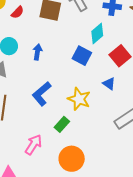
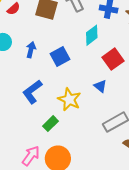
blue square: (82, 56) -> (60, 56), moved, turned 30
pink arrow: (33, 145) -> (31, 156), moved

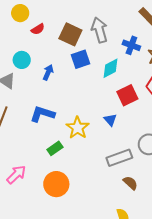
blue square: (60, 56) -> (81, 59), moved
blue L-shape: (32, 92) -> (42, 114), turned 45
pink arrow: (31, 156) -> (16, 175), moved

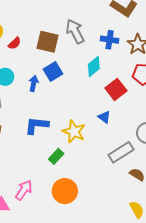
blue square: (81, 59) -> (53, 71), moved

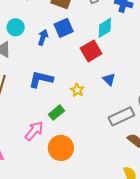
red square: (116, 89) -> (91, 51), moved
yellow star: (74, 132) -> (77, 90), size x0.6
pink arrow: (24, 190) -> (34, 131), moved

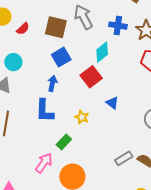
blue arrow: (43, 37) -> (52, 83), moved
blue L-shape: (41, 79) -> (45, 111), turned -95
gray rectangle: (121, 116) -> (124, 158), moved, size x0.7

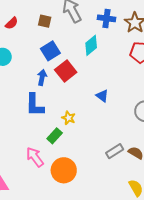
brown square: (56, 27) -> (45, 21), size x0.6
red square: (91, 77) -> (66, 71), moved
yellow star: (82, 117) -> (69, 118), moved
pink arrow: (44, 163) -> (35, 157), turned -70

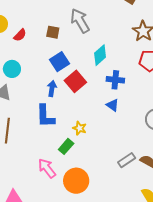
blue cross: (107, 18) -> (115, 80), moved

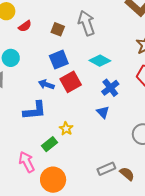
cyan diamond: (100, 55) -> (100, 61), turned 60
blue cross: (115, 80) -> (110, 88), turned 36
blue arrow: (52, 88) -> (46, 84), turned -91
blue L-shape: (45, 116) -> (35, 110), turned -105

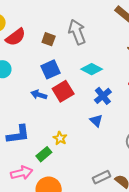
red semicircle: (25, 26) -> (16, 37), size x1.5
blue L-shape: (35, 110) -> (18, 134), moved
pink arrow: (27, 162) -> (22, 173), turned 105

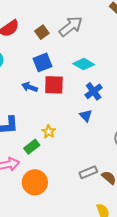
gray arrow: (77, 32) -> (71, 26), turned 70
brown square: (49, 39) -> (42, 32), turned 32
red square: (63, 91) -> (54, 85), turned 30

